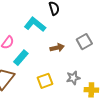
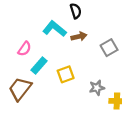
brown arrow: (57, 48) -> (79, 37), moved
yellow square: (45, 81) -> (66, 74), moved

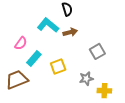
gray square: (109, 48) -> (97, 51), moved
brown trapezoid: (20, 89) -> (17, 80), turned 30

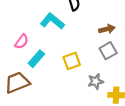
brown arrow: (70, 32) -> (107, 29), moved
yellow square: (58, 67) -> (72, 61), moved

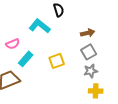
pink semicircle: (22, 42) -> (13, 44), turned 32
gray star: (96, 81) -> (91, 71), moved

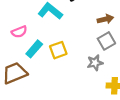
yellow square: (57, 61) -> (58, 50), moved
gray star: (91, 71) -> (95, 63), moved

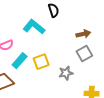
gray star: (95, 63) -> (66, 73), moved

